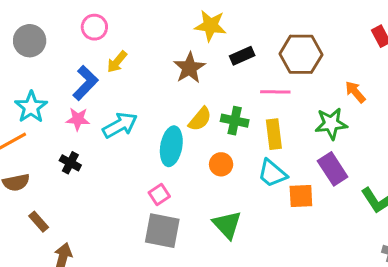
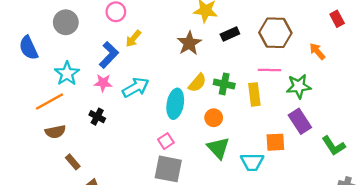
pink line: (275, 92) -> (270, 70), moved
orange arrow: (355, 92) -> (317, 51), moved
cyan trapezoid: (272, 173) -> (252, 162), moved, turned -40
green triangle: (227, 225) -> (218, 148), moved

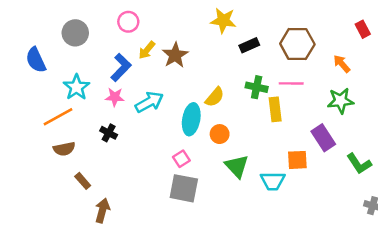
brown star: (189, 43) -> (175, 55), moved
green cross: (224, 84) -> (257, 87), moved
green star: (299, 86) -> (341, 101), moved
orange circle: (214, 118) -> (220, 134), moved

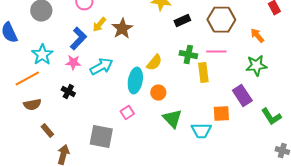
gray square: (184, 188) -> (101, 137), moved

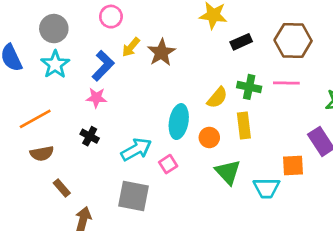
cyan star: (42, 55) -> (55, 64), moved
yellow semicircle: (154, 63) -> (217, 98), moved
cyan arrow: (101, 67) -> (136, 149), moved
yellow rectangle: (203, 73) -> (244, 126), moved

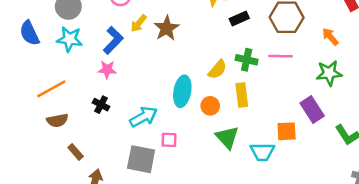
cyan star: (55, 64) -> (70, 39), turned -30
pink square: (168, 164) -> (169, 140), moved, turned 35

